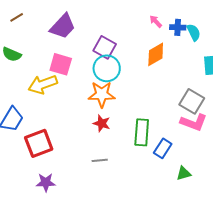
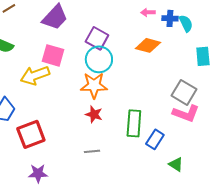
pink arrow: (156, 21) -> (148, 12), turned -48
orange diamond: (156, 54) -> (148, 45), turned 45
green triangle: (184, 173) -> (176, 164), turned 49

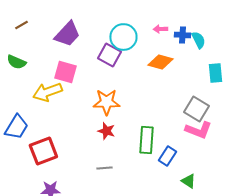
cyan circle: (99, 59) -> (123, 37), moved

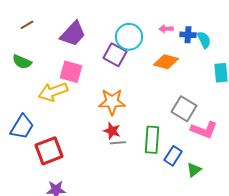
gray square: (196, 109) -> (184, 109), moved
gray line: (104, 168) -> (118, 143), moved
green triangle: (188, 181) -> (194, 170), moved, turned 49

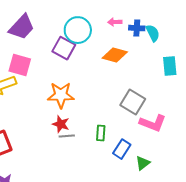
green rectangle: (152, 140) -> (101, 133), size x0.6

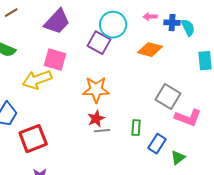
red star: (61, 124) -> (96, 119), turned 30

